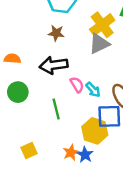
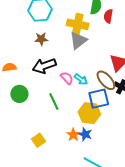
yellow cross: (102, 25) -> (78, 24), turned -30

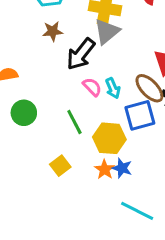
black arrow: (44, 66) -> (81, 54), moved, turned -30
cyan arrow: (81, 79) -> (113, 88), turned 32
yellow hexagon: (89, 113) -> (109, 138), moved
yellow square: (38, 140) -> (60, 166), moved

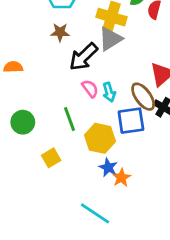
green circle: (24, 113) -> (23, 122), moved
orange star: (105, 169) -> (121, 178), moved
cyan line: (137, 211) -> (95, 213), moved

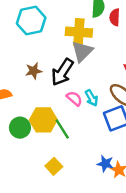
brown star: (60, 32) -> (34, 71), moved
green circle: (23, 122) -> (20, 128), moved
yellow hexagon: (100, 138) -> (43, 120), moved

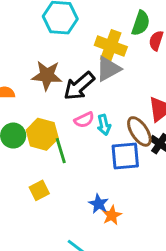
brown star: (34, 71) -> (47, 75), size x1.5
pink semicircle: (74, 98) -> (84, 120), turned 98

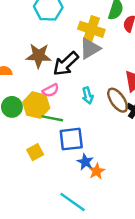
pink semicircle: (84, 120) -> (51, 90), moved
green line: (61, 151) -> (52, 118), turned -60
blue square: (125, 156) -> (71, 139), moved

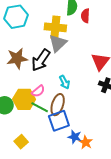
pink semicircle: (51, 90) -> (38, 91), moved
brown ellipse: (118, 100) -> (58, 105), moved, turned 65
green line: (52, 118) -> (40, 107), turned 30
yellow square: (35, 152) -> (21, 142), moved

